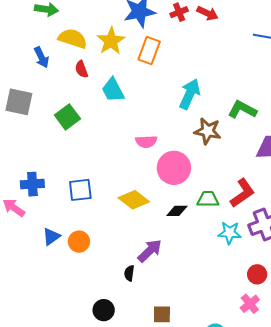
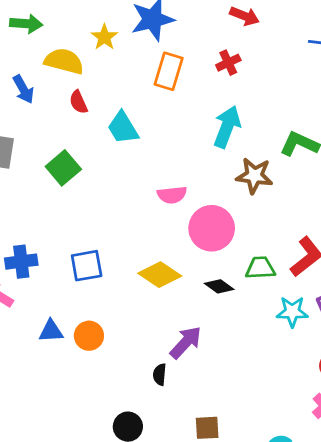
red cross: (179, 12) -> (228, 63), moved
yellow star: (111, 41) -> (104, 37), moved, size x0.7
black diamond: (177, 211) -> (219, 286), turned 40
blue triangle: (51, 237) -> (51, 331), turned 36

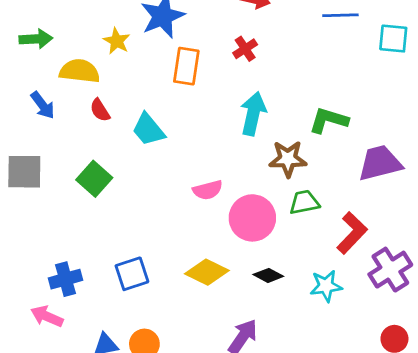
green trapezoid: (260, 268) -> (304, 202), moved
cyan star: (292, 312) -> (326, 286), moved

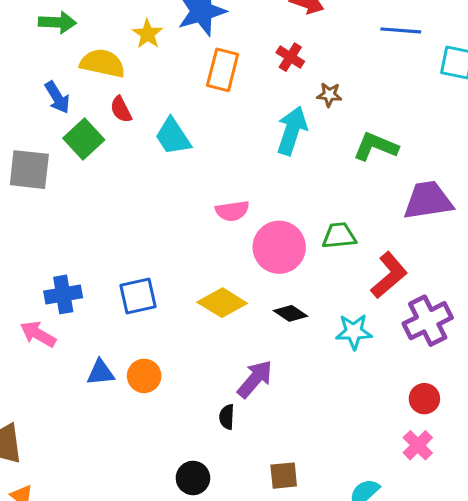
red cross: (245, 49) -> (290, 57), turned -30
brown star: (288, 159) -> (329, 95), moved, size x0.6
green square: (94, 179) -> (84, 139), moved

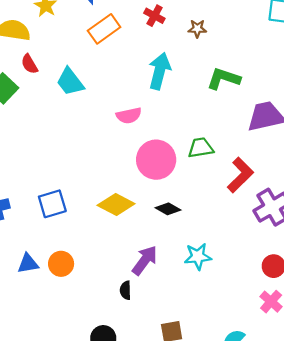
orange rectangle: (223, 70) -> (104, 29), turned 44
brown star: (329, 95) -> (197, 29), moved
pink semicircle: (232, 211) -> (129, 116), moved
cyan star: (354, 332) -> (198, 256), moved

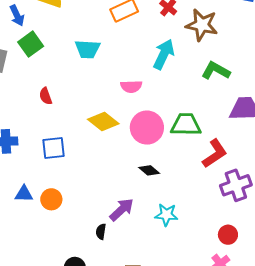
brown star: (197, 29) -> (202, 25), size x2.0
red semicircle: (29, 64) -> (46, 96), moved
cyan trapezoid: (70, 82) -> (88, 49), turned -60
green trapezoid: (201, 148) -> (186, 125), size x1.4
yellow diamond: (116, 204) -> (103, 122), moved

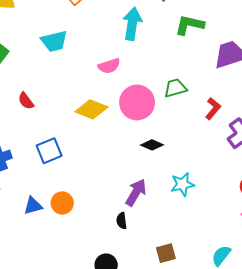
green trapezoid: (186, 125) -> (175, 88), size x0.7
red L-shape: (215, 154) -> (213, 109), size x0.7

